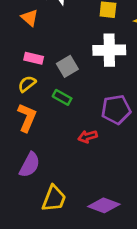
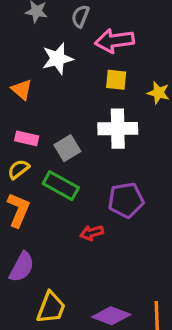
green rectangle: (62, 97) -> (61, 186), size x1.5

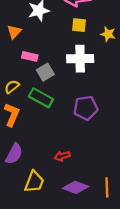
orange triangle: (22, 90) -> (14, 32), turned 32
pink rectangle: (27, 138) -> (30, 56), moved
red arrow: (92, 233) -> (62, 156), moved

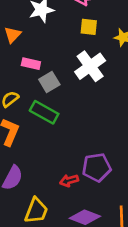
white cross: (80, 59) -> (90, 66), turned -35
purple pentagon: (86, 108) -> (97, 167), moved

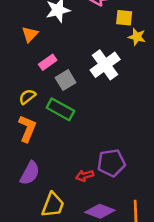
yellow square: (89, 27) -> (124, 18), moved
pink rectangle: (31, 64) -> (48, 62), turned -48

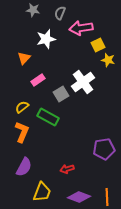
yellow square: (124, 18) -> (98, 45), turned -32
gray square: (66, 80) -> (61, 94), moved
purple pentagon: (111, 163) -> (104, 149), moved

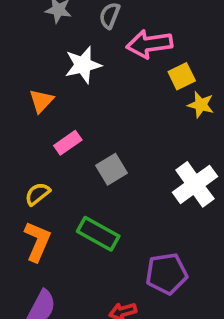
white cross: (83, 82) -> (195, 184), moved
green rectangle: (48, 117) -> (98, 234), moved
purple pentagon: (104, 149) -> (167, 274), moved

